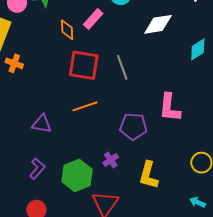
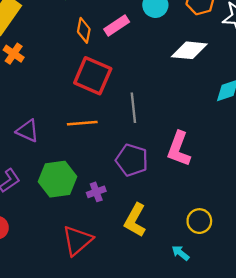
gray line: (122, 67) -> (133, 108), moved
green hexagon: (77, 175) -> (58, 179), moved
cyan arrow: (197, 202) -> (180, 253), moved

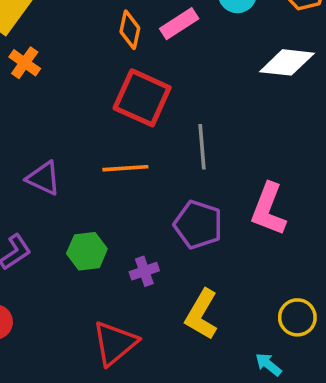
green hexagon: (58, 179) -> (87, 251), size x0.7

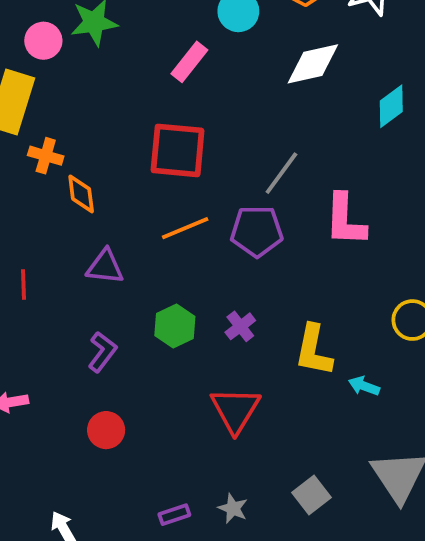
orange diamond: (130, 30) -> (81, 194), moved
gray line: (202, 147) -> (281, 173), moved, turned 60
purple pentagon: (198, 225) -> (257, 231), moved
cyan arrow: (268, 364) -> (364, 386), moved

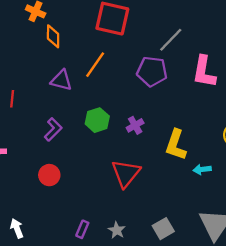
orange line: (185, 228) -> (95, 65), moved, turned -40
red line: (23, 285) -> (12, 99), moved
cyan arrow: (364, 386) -> (202, 169), turned -35
purple rectangle: (174, 515) -> (82, 229), turned -56

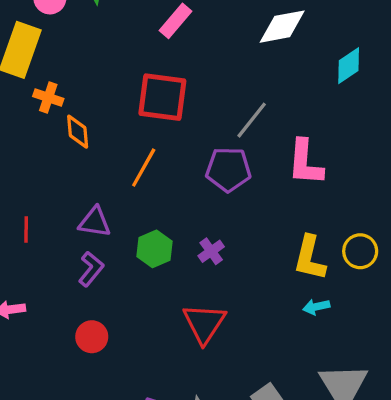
purple triangle: (61, 80) -> (95, 222), moved
yellow L-shape: (176, 145) -> (310, 258), moved

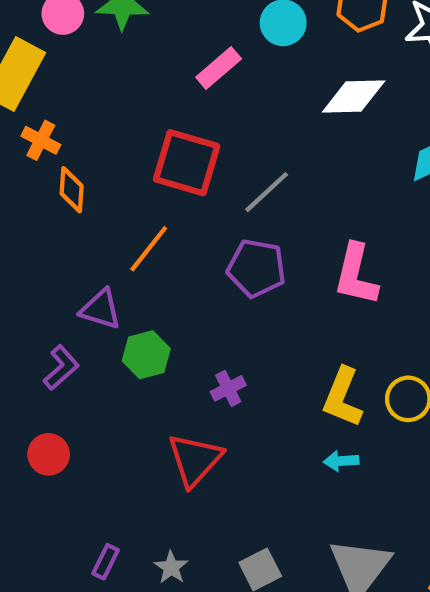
gray line: (252, 120) -> (267, 192), moved
purple triangle: (95, 222) -> (101, 309), moved
purple cross: (211, 251) -> (228, 388), moved

